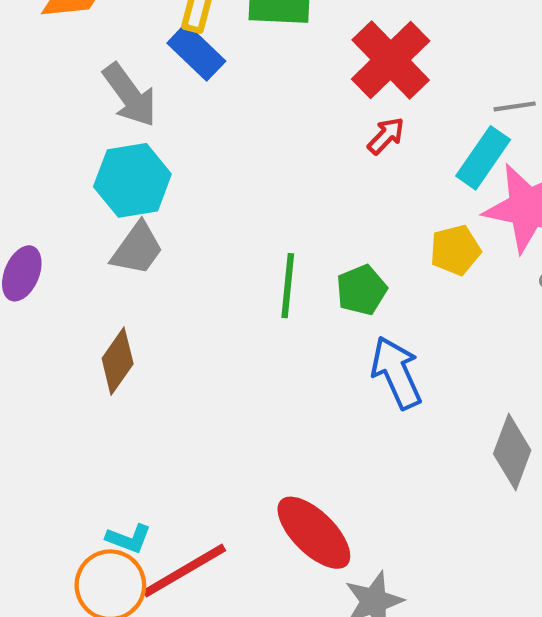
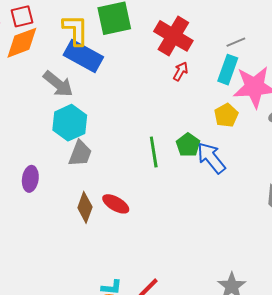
blue rectangle: (196, 52) -> (83, 56), size x1.4
blue arrow: (396, 373) -> (211, 158), moved
red ellipse: (314, 533) -> (116, 204), moved, size x0.7

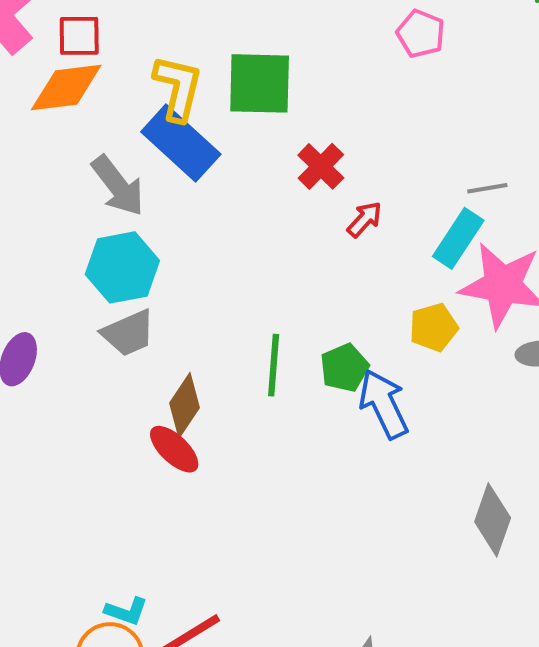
red cross: (173, 36) -> (321, 166), moved, size x0.6
gray trapezoid: (80, 153) -> (128, 333), turned 32
brown diamond: (85, 207) -> (184, 405), moved

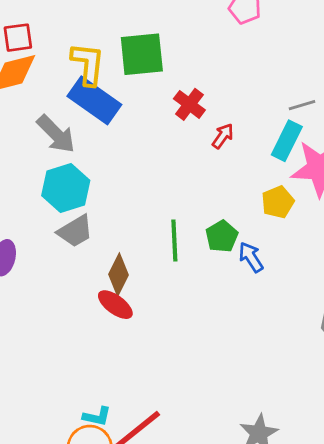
blue arrow: (384, 404) -> (251, 257), size x0.7

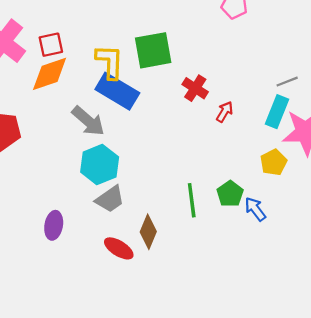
red ellipse: (115, 305) -> (119, 248), moved

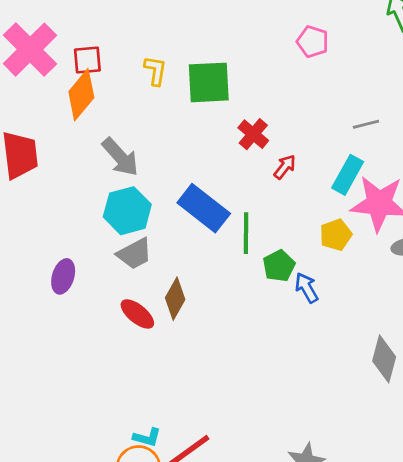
yellow L-shape: (110, 62) -> (155, 71), moved, size x0.7
orange diamond: (50, 74) -> (81, 95), turned -39
gray line: (287, 82) -> (366, 124), moved
blue rectangle: (117, 91) -> (204, 208), moved
green line: (192, 200) -> (246, 233), moved

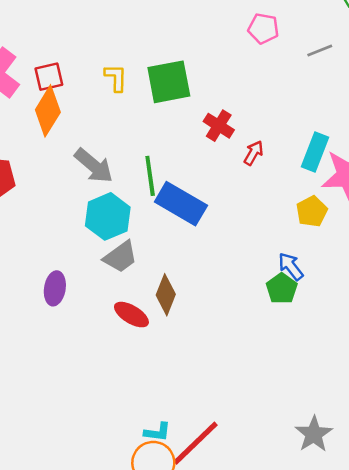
gray line: (366, 124) -> (320, 50), moved
green line: (246, 233) -> (150, 176), moved
green pentagon: (279, 266) -> (282, 288), moved

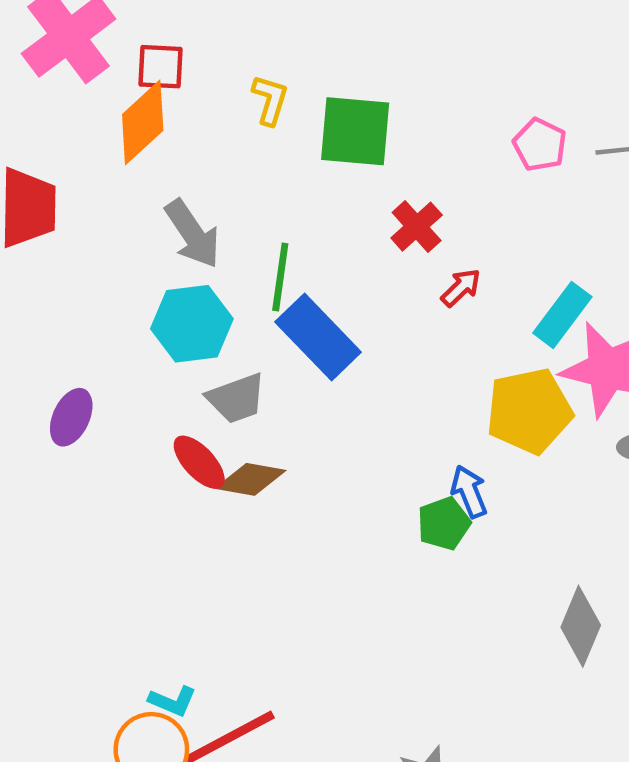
pink pentagon: (263, 28) -> (540, 145), moved
yellow pentagon: (312, 211) -> (529, 411), size x1.6
gray trapezoid: (121, 257) -> (236, 398), moved
brown diamond: (166, 295) -> (250, 479), turned 63
red ellipse: (131, 315) -> (199, 462), moved

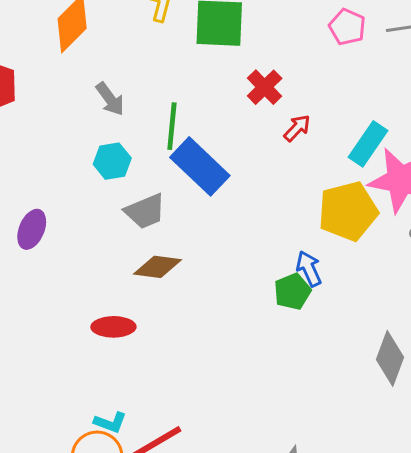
gray arrow: (193, 234) -> (110, 99), size x0.7
cyan hexagon: (192, 324) -> (112, 161), size x0.7
red ellipse: (199, 462) -> (113, 327), moved, turned -45

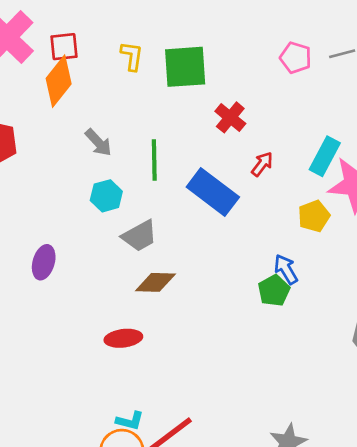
red arrow: (297, 128) -> (262, 164), moved
blue rectangle: (200, 166) -> (213, 192), moved
yellow pentagon: (348, 211) -> (314, 216), size x0.6

